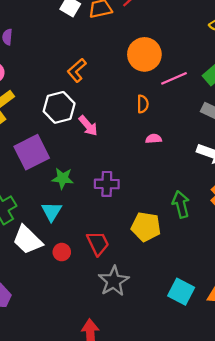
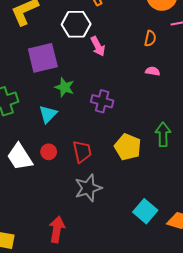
white trapezoid: (27, 240) -> (20, 157), moved

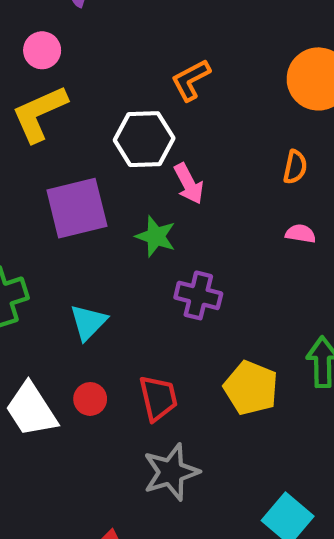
green star: (65, 87) -> (156, 236), moved

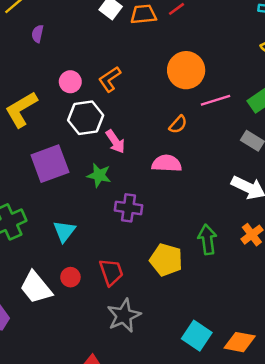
pink circle: (42, 50) -> (70, 82), moved
orange semicircle: (295, 167) -> (178, 124), turned 36
pink semicircle: (301, 234) -> (167, 163), moved, size x1.6

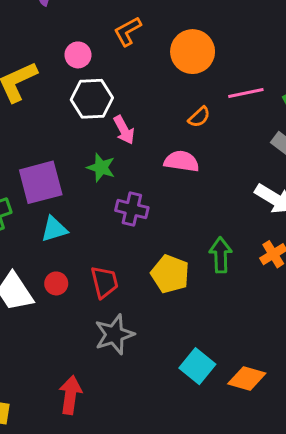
orange circle: (186, 70) -> (193, 52), moved
orange L-shape: (110, 79) -> (128, 31), moved
purple square: (50, 164) -> (41, 182), moved
cyan triangle: (64, 231) -> (54, 229), turned 30

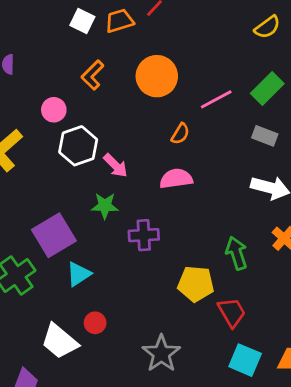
red trapezoid: (104, 282) -> (232, 312), moved

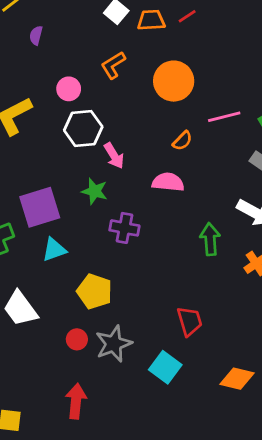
green arrow: (237, 253) -> (210, 239), moved
yellow pentagon: (196, 284) -> (95, 291), moved
red circle: (95, 323) -> (77, 339), moved
cyan square: (245, 360) -> (165, 367), moved

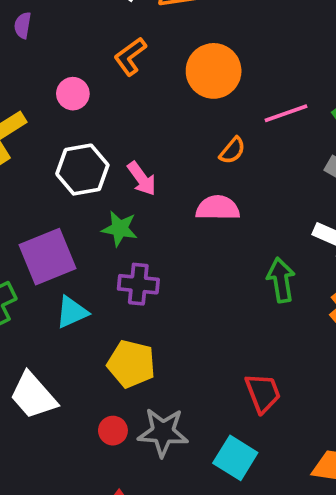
white hexagon: (83, 128) -> (82, 170), moved
purple cross: (124, 228) -> (138, 284), moved
gray star: (114, 344) -> (163, 432), turned 30

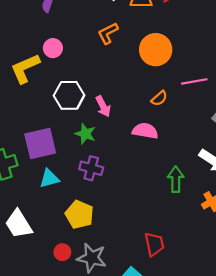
pink circle: (73, 94) -> (53, 48), moved

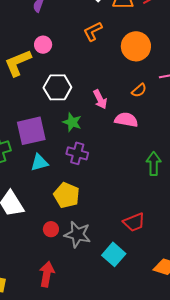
pink arrow: (103, 106) -> (100, 99), moved
red trapezoid: (154, 244) -> (134, 222), turned 80

